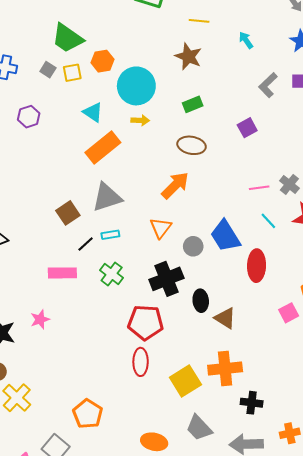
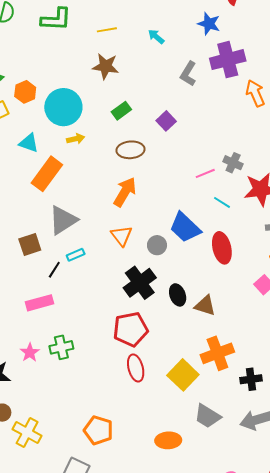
purple square: (247, 128) -> (166, 121), moved
brown square: (68, 213) -> (30, 245), turned 30
green cross: (112, 274) -> (61, 347), moved, turned -35

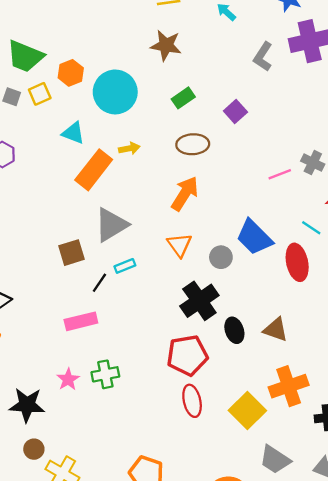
yellow arrow: (76, 139) -> (129, 148), moved
cyan line: (222, 202) -> (311, 228), moved
black ellipse: (178, 295) -> (234, 330), moved

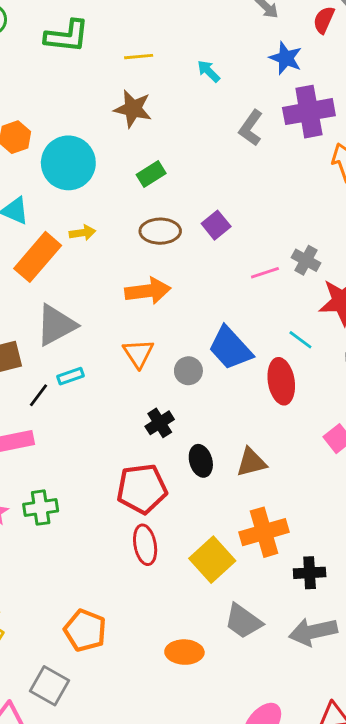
purple square: (235, 111) -> (216, 225), moved
orange arrow: (185, 194) -> (148, 291), turned 48
black cross: (199, 301) -> (160, 423), size x0.6
brown triangle: (276, 330) -> (251, 462), turned -36

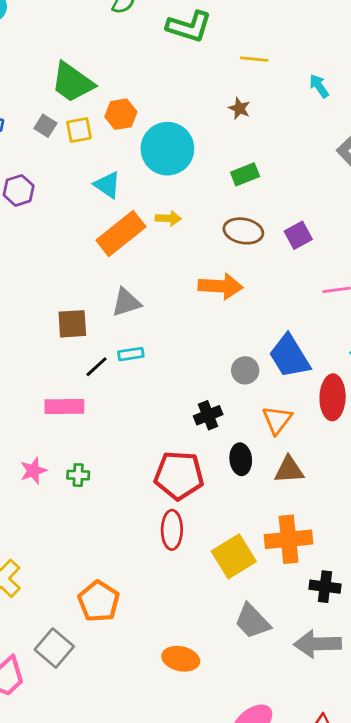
brown star: (133, 109) -> (239, 108), size x0.6
gray triangle: (56, 325) -> (126, 302), size x0.7
orange triangle: (138, 353) -> (277, 420), moved
green cross: (41, 508) -> (78, 475), size x0.7
orange ellipse: (184, 652) -> (181, 659), moved

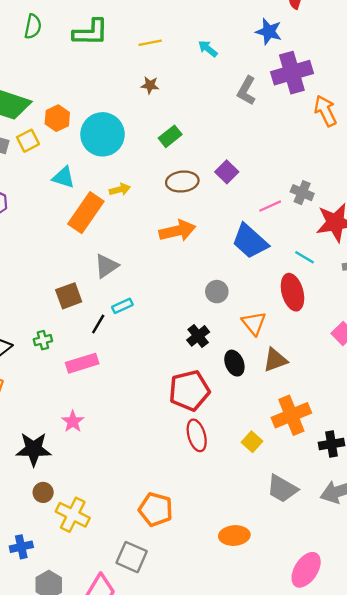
blue trapezoid: (290, 356) -> (250, 241), moved
green cross: (78, 475) -> (43, 340), moved
yellow square: (234, 556) -> (252, 442), size x0.6

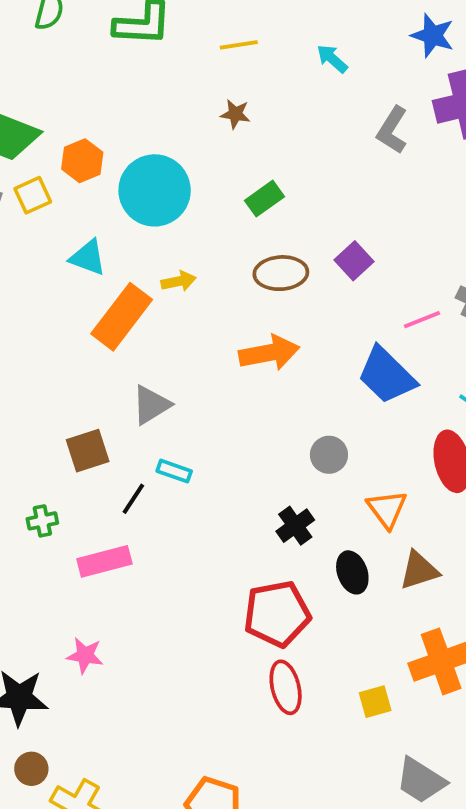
cyan rectangle: (122, 306) -> (174, 471), turned 42
pink star: (73, 421) -> (85, 655), turned -30
yellow square: (252, 442) -> (375, 702), turned 30

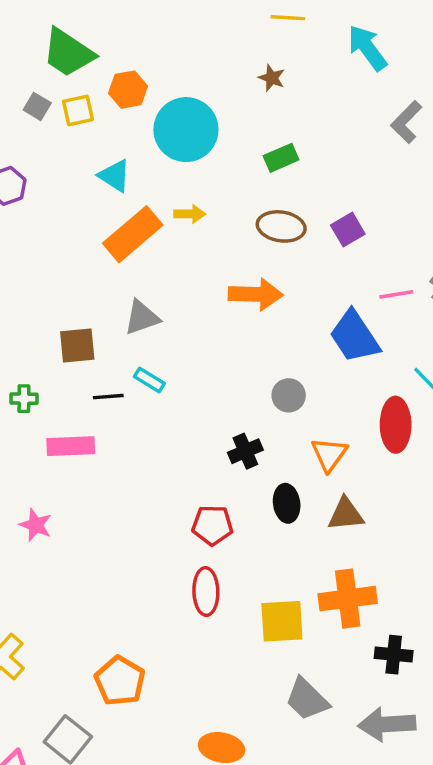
cyan arrow: (332, 59) -> (367, 48), size x1.6
black line: (133, 499) -> (108, 397), turned 40
red pentagon: (277, 614) -> (212, 525), size x0.7
yellow square: (375, 702) -> (282, 621), size x1.6

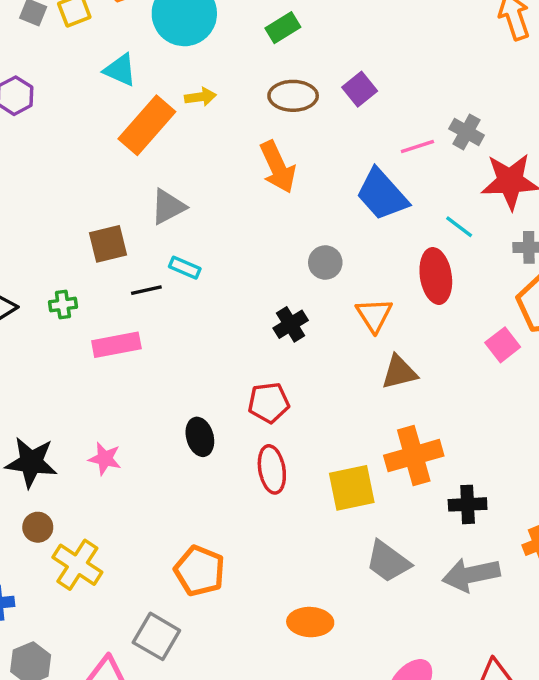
orange arrow: (256, 294) -> (278, 167), turned 72
black ellipse: (287, 503) -> (200, 437), moved
pink star: (36, 525) -> (105, 459), moved

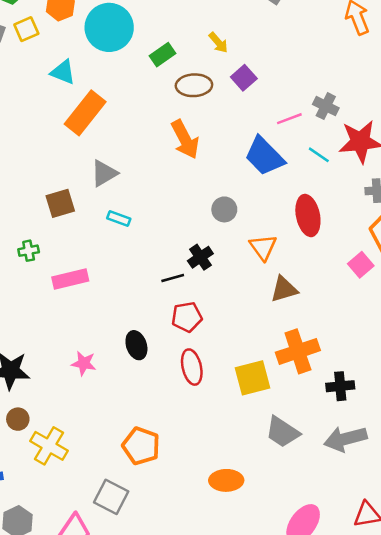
green rectangle: (283, 28) -> (162, 55), moved
yellow arrow: (200, 97) -> (218, 43), moved, turned 60
cyan line: (459, 227) -> (319, 155), moved
black line: (146, 290) -> (173, 278), moved
pink star: (105, 459) -> (84, 363), moved

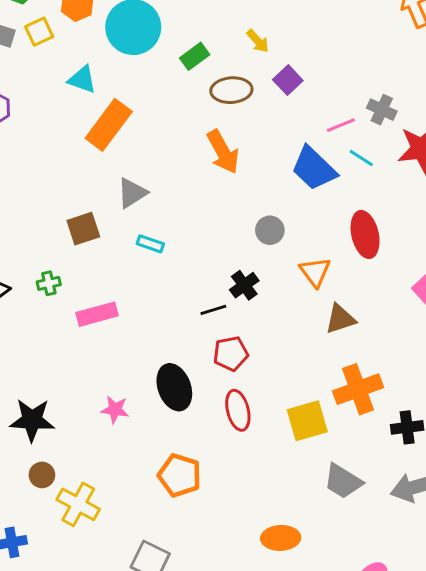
cyan line: (319, 155) -> (361, 158), moved
black ellipse: (136, 345) -> (174, 387), size x1.4
orange pentagon: (141, 446) -> (180, 475), moved

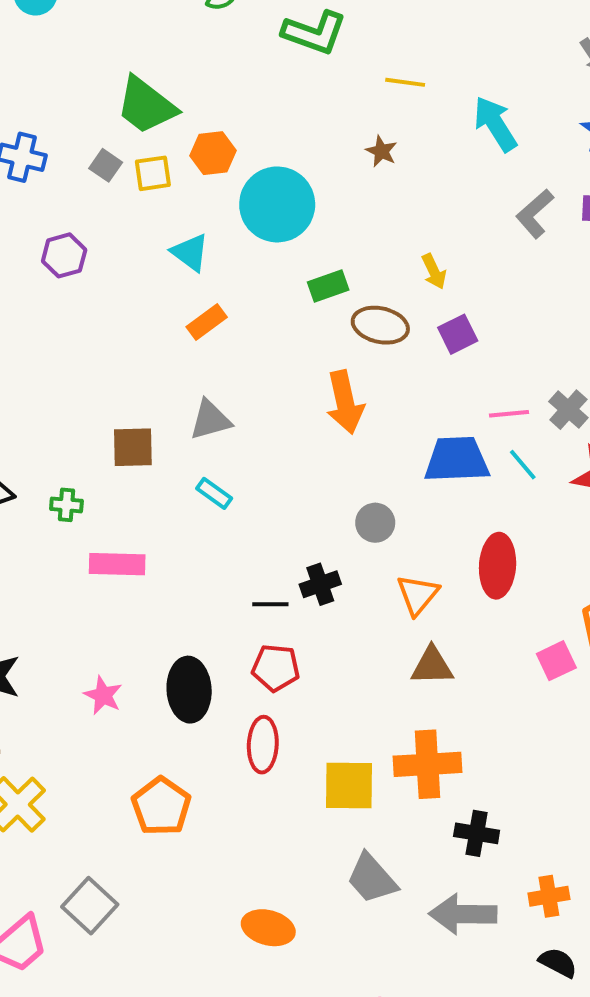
green rectangle: (195, 56) -> (328, 286), moved
orange rectangle: (109, 125) -> (207, 322), size x0.6
blue trapezoid: (314, 168) -> (457, 460), turned 117

